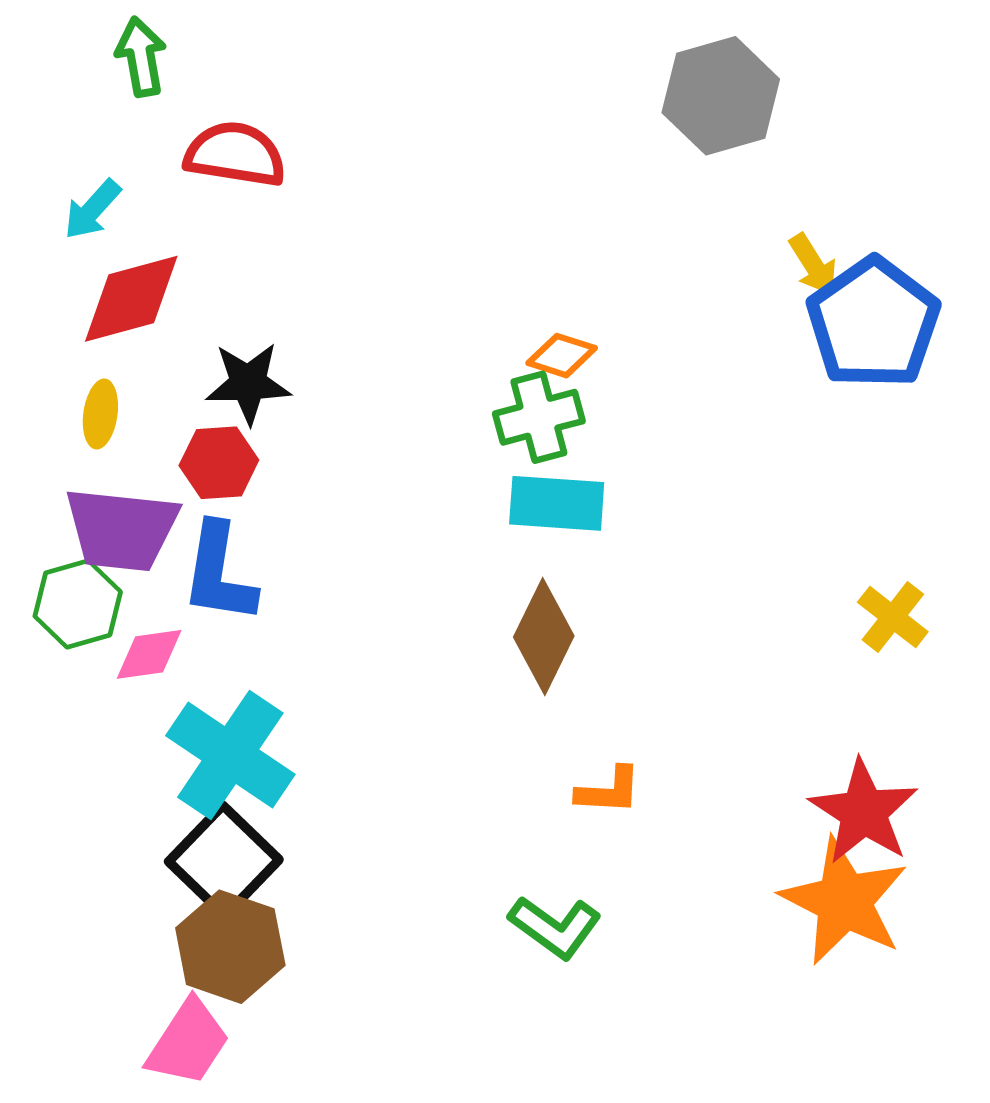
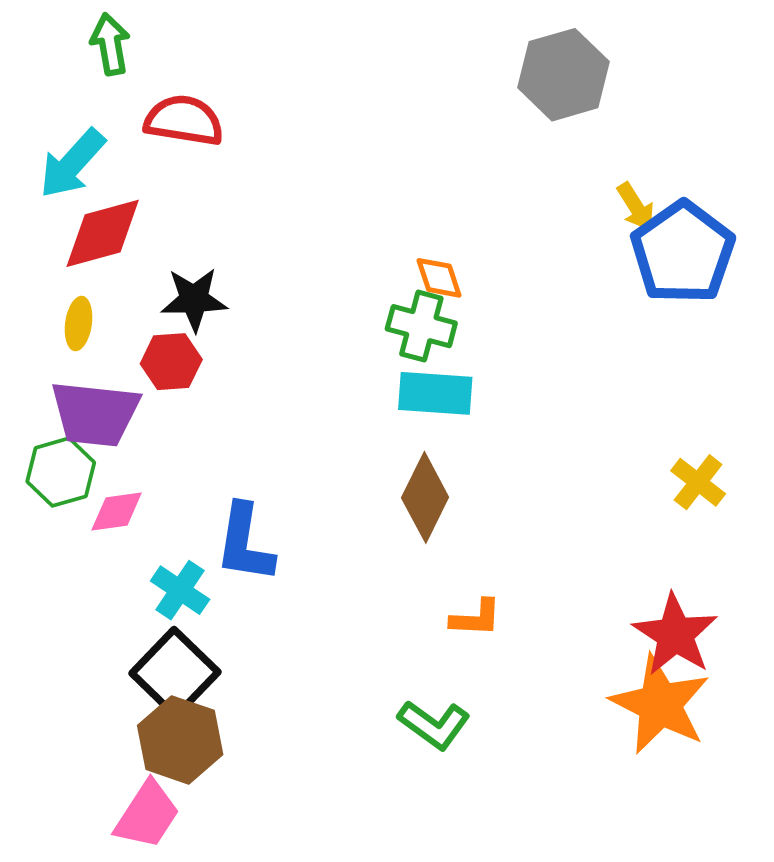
cyan arrow: (92, 209) -> (72, 164), size x1.5
orange diamond: (562, 356) -> (439, 278), turned 54
green cross: (539, 417) -> (421, 326), turned 30
blue L-shape: (219, 573) -> (245, 543), moved
cyan cross: (230, 755) -> (180, 590), size x0.6

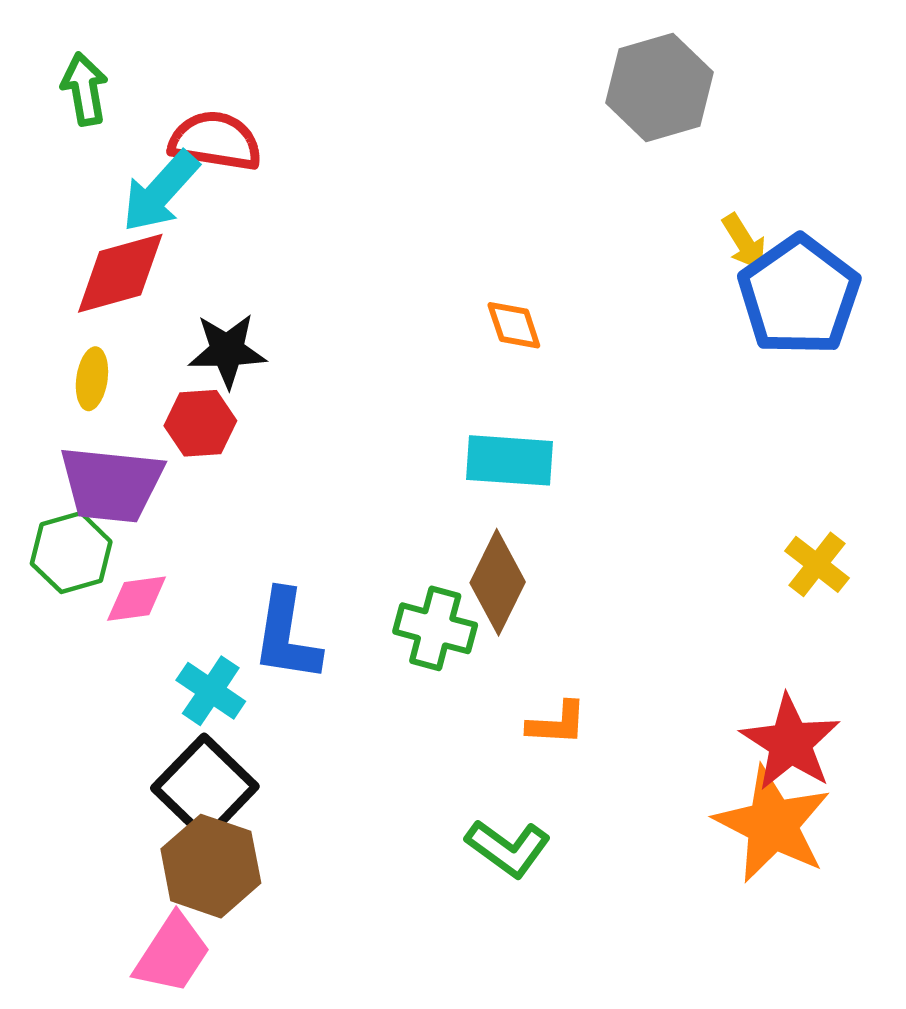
green arrow: (110, 44) -> (85, 89), moved
cyan arrow: (72, 164) -> (160, 192), moved
green cross: (421, 326) -> (435, 628), moved

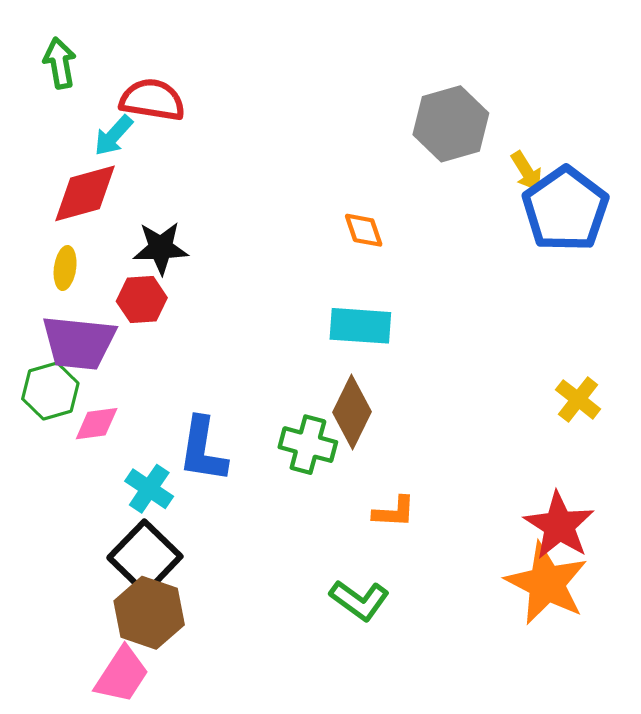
gray hexagon: (660, 88) -> (451, 124), moved
cyan arrow: (160, 192) -> (113, 136), size x0.7

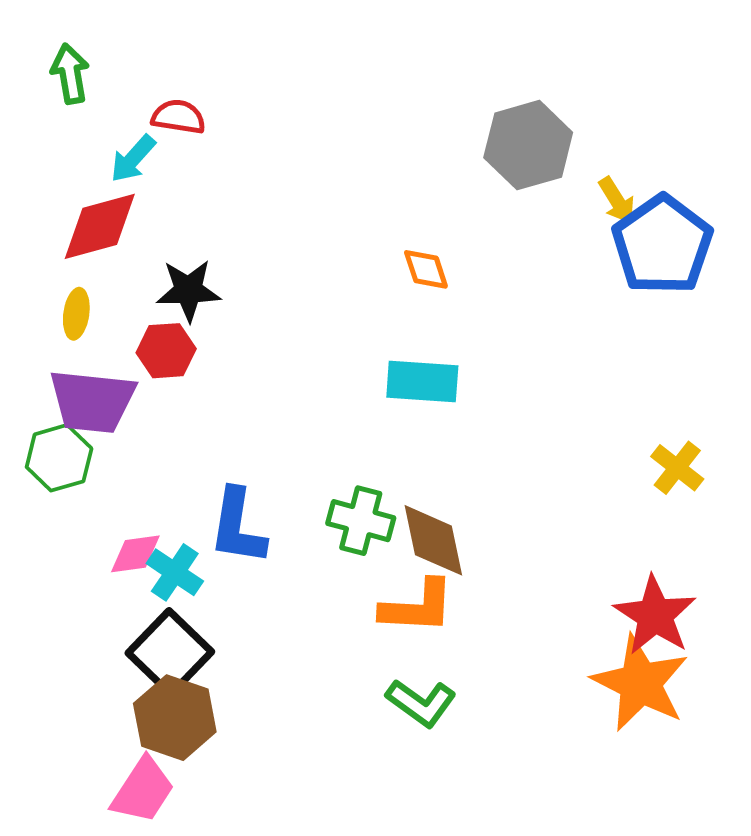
red semicircle: (152, 100) -> (178, 117), size x0.7
brown diamond: (352, 412) -> (433, 540), moved, turned -38
pink diamond: (97, 424) -> (135, 554), moved
orange L-shape: (394, 512) -> (417, 607), moved, size x1.5

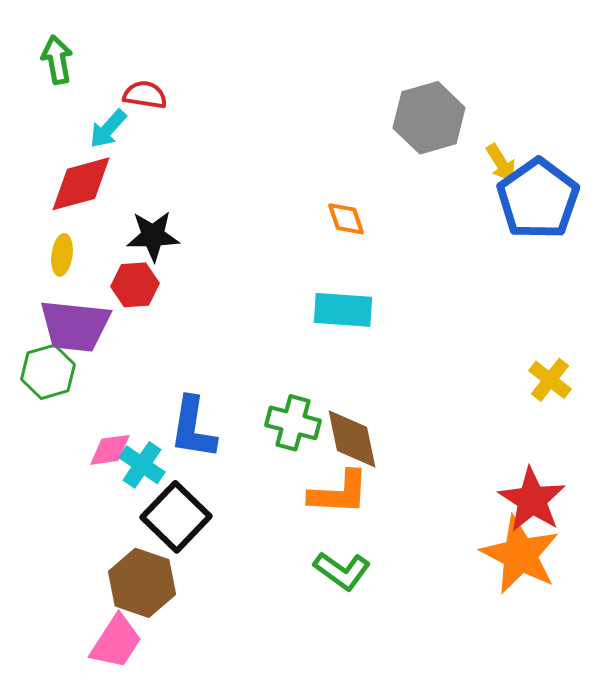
black square: (170, 652) -> (176, 517), moved

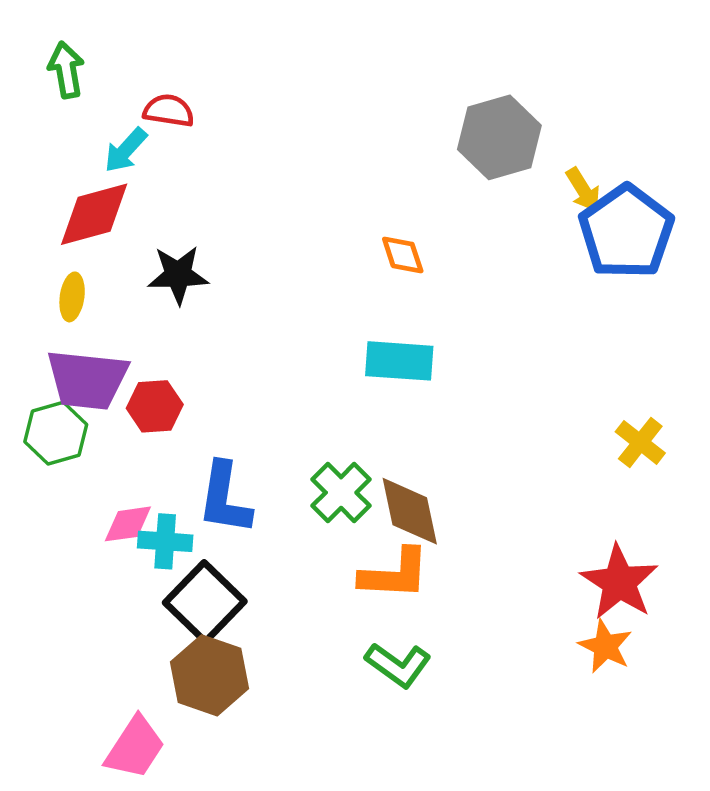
red hexagon: (135, 285) -> (155, 406), moved
green cross: (293, 423) -> (341, 493), turned 30
cyan cross: (142, 465) -> (165, 541), turned -30
orange star: (520, 555) -> (605, 646), size x0.6
brown hexagon: (142, 583) -> (209, 675), moved

